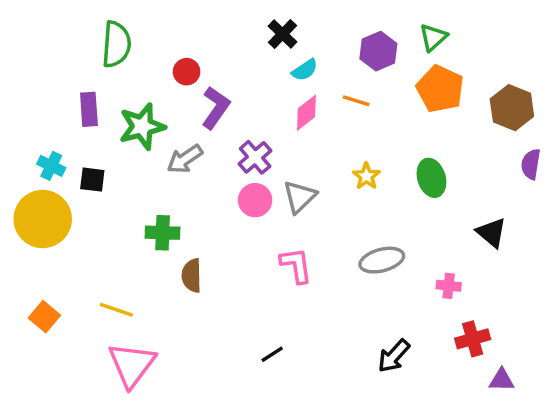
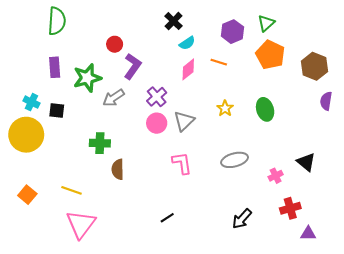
green semicircle: (116, 44) -> (57, 21), moved
black triangle: (491, 233) -> (306, 162), moved
pink cross: (449, 286) -> (276, 176), turned -32

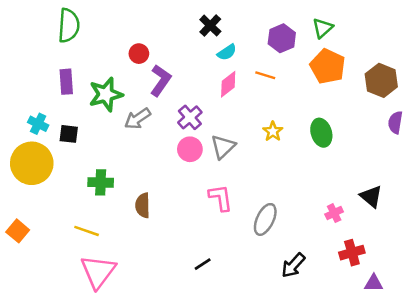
green cross: (100, 143) -> (101, 182), moved
gray ellipse: (235, 160) -> (265, 219), moved, turned -50
orange square: (27, 195) -> (18, 231), moved

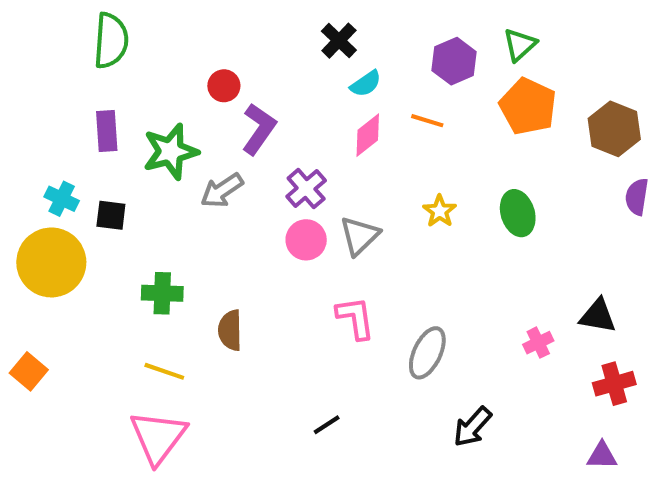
black triangle: (371, 196) -> (598, 316), turned -30
yellow line: (87, 231) -> (164, 371), moved
red cross: (352, 253) -> (614, 384), moved

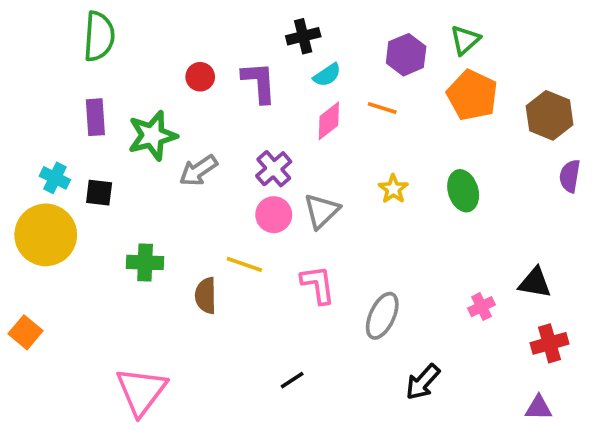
black cross: (339, 41) -> (303, 36), turned 32
purple L-shape: (259, 129) -> (259, 82), moved, turned -39
yellow line: (164, 371) -> (244, 264), moved

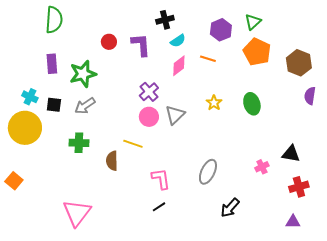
gray arrow: (198, 171) -> (85, 106), moved
pink L-shape: (318, 285) -> (161, 179), moved

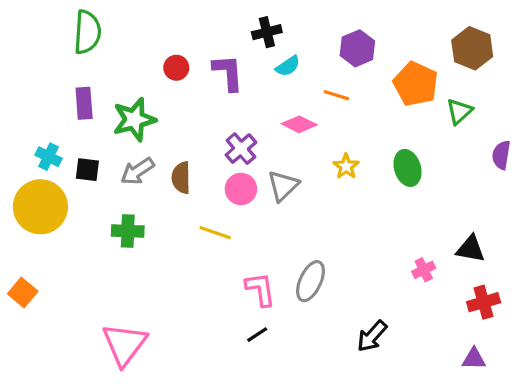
green triangle: (253, 22) -> (459, 111), moved
brown hexagon: (299, 63) -> (472, 48), moved
pink diamond: (179, 66) -> (299, 124), moved, turned 65
brown semicircle: (112, 161) -> (181, 178), moved
gray ellipse: (208, 172) -> (310, 281), moved

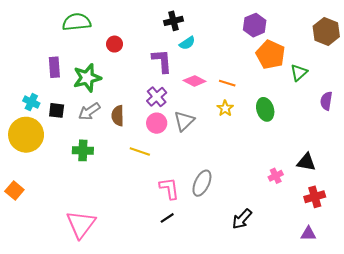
green semicircle: (87, 32) -> (77, 22), moved, turned -100
purple hexagon: (357, 48) -> (255, 25), moved
brown hexagon: (472, 48) -> (326, 31), moved
purple L-shape: (228, 73) -> (162, 61), moved
orange line: (336, 95) -> (227, 83), moved

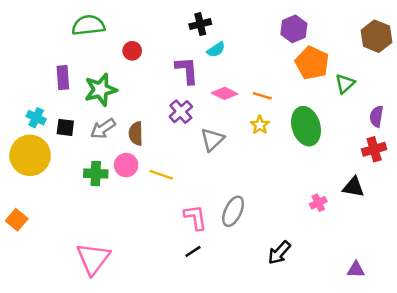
green ellipse: (265, 109) -> (306, 126), size x1.4
pink circle: (157, 123) -> (126, 165), moved
red cross: (315, 197) -> (374, 149), moved

